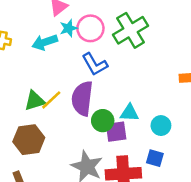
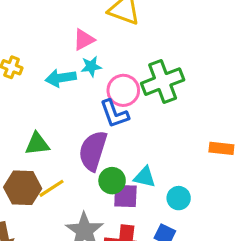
pink circle: (90, 28) -> (123, 90), moved
yellow line: (51, 100) -> (52, 188), moved

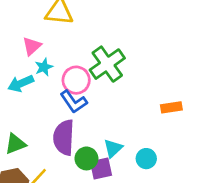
cyan triangle: (145, 177) -> (113, 148), turned -42

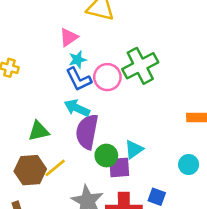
cyan arrow: (21, 83) -> (77, 108), moved, turned 40
blue L-shape: (74, 102) -> (79, 79), moved
cyan circle: (146, 159) -> (189, 165), moved

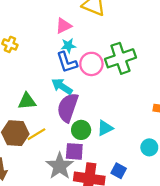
purple square: (119, 167) -> (74, 151), moved

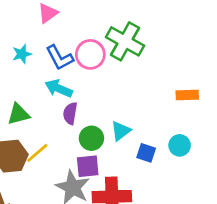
cyan star: (68, 46) -> (22, 54), moved
green cross: (120, 58) -> (125, 41), turned -32
purple semicircle: (68, 108) -> (70, 113), size x0.6
blue square: (119, 171) -> (146, 153), moved

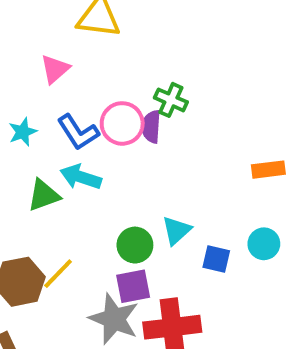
green cross: (125, 41) -> (171, 100), size x0.6
purple semicircle: (70, 113) -> (151, 127), moved
green triangle: (19, 114) -> (44, 195), moved

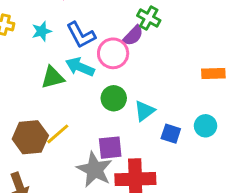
pink circle: (122, 123) -> (113, 53), moved
purple semicircle: (151, 127) -> (133, 36), turned -145
green circle: (135, 245) -> (114, 98), moved

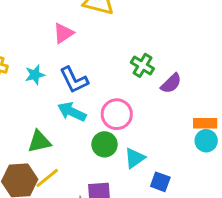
purple semicircle: (133, 36) -> (171, 83), moved
pink circle: (113, 53) -> (117, 114), moved
green triangle: (53, 77) -> (39, 142), moved
cyan circle: (205, 126) -> (206, 141), moved

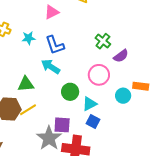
pink circle: (117, 114) -> (99, 75), moved
cyan circle: (206, 141) -> (123, 96), moved
blue square: (160, 182) -> (93, 121), moved

